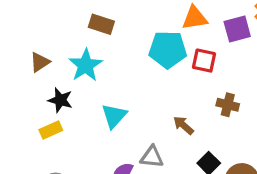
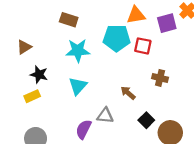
cyan star: (86, 65) -> (78, 51), moved, turned 30

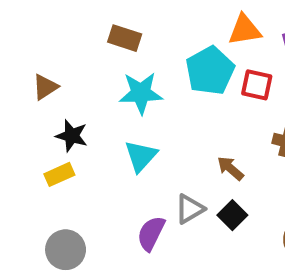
cyan pentagon: (117, 38) -> (210, 71), turned -30
gray triangle: (105, 116) -> (190, 209), turned -36
black square: (146, 120) -> (232, 215), moved

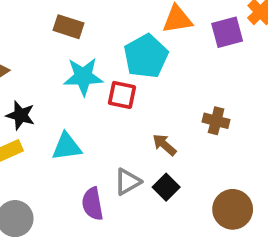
red square: (257, 85) -> (122, 95), moved
cyan triangle: (141, 156) -> (67, 147), moved, turned 40
purple semicircle: (151, 233) -> (92, 204), turned -36

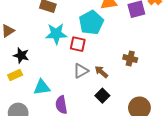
cyan triangle: (67, 147) -> (42, 87), moved
gray triangle: (128, 182) -> (81, 71), moved

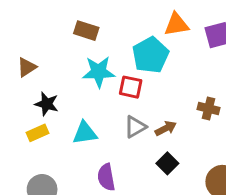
brown arrow: (101, 72) -> (166, 128), turned 112
cyan triangle: (42, 87) -> (85, 133), moved

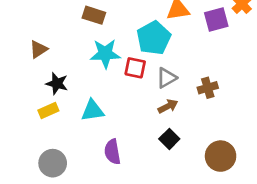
brown cross: (209, 108) -> (208, 88), turned -30
gray triangle: (135, 127) -> (166, 78), moved

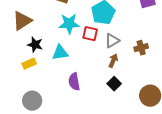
brown triangle: (38, 49) -> (22, 21), size x1.5
brown arrow: (168, 106) -> (113, 61), turned -40
cyan triangle: (92, 111) -> (60, 53), moved
purple semicircle: (112, 152) -> (74, 82), moved

